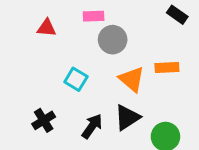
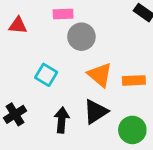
orange rectangle: (167, 68) -> (134, 80), moved
black arrow: (92, 126) -> (62, 120), turned -30

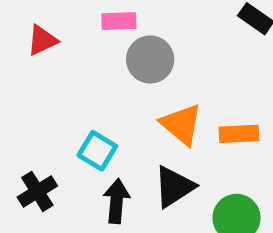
red triangle: (18, 25) -> (42, 40), turned -30
cyan square: (46, 75) -> (97, 151), moved

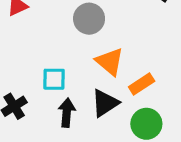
orange rectangle: (239, 134) -> (142, 84), moved, turned -30
cyan square: (97, 151) -> (54, 79), turned -30

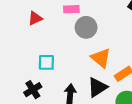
cyan square: (54, 79) -> (46, 62), moved

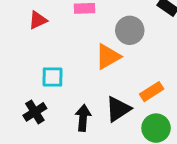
gray circle: (86, 27) -> (130, 30), moved
orange triangle: (101, 58) -> (108, 57), moved, turned 50

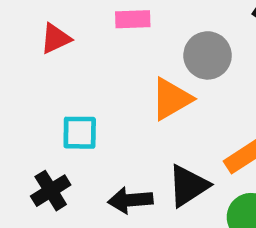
black arrow: (83, 118) -> (130, 200), turned -100

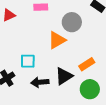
cyan square: (80, 133) -> (28, 61), moved

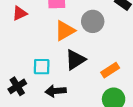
orange triangle: (57, 40) -> (65, 31), moved
black triangle: (64, 76) -> (75, 60), moved

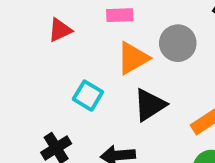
cyan square: (42, 67) -> (88, 96), moved, turned 30

